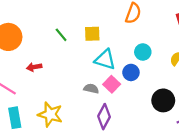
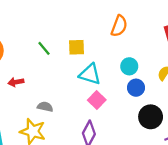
blue circle: (131, 72) -> (136, 88), moved
gray semicircle: (91, 89) -> (45, 107), moved

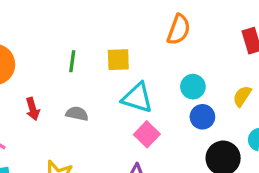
green line: (44, 48) -> (72, 61), turned 48
red arrow: (16, 82) -> (33, 109), turned -96
gray semicircle: (45, 107) -> (77, 114), moved

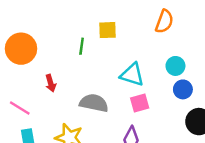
yellow square: (118, 60) -> (108, 30), moved
gray semicircle: (77, 114) -> (94, 103), moved, size x1.6
pink square: (147, 134) -> (140, 103), turned 30

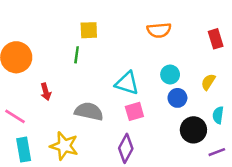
orange semicircle: (164, 21) -> (159, 30), turned 65
yellow square: (108, 30) -> (89, 30), moved

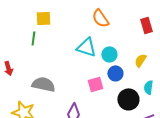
orange semicircle: (159, 30) -> (100, 18), turned 60
cyan triangle: (127, 83) -> (86, 47), moved
pink square: (134, 111) -> (95, 84), moved

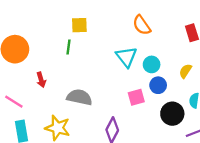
cyan triangle: (86, 47) -> (126, 57), turned 35

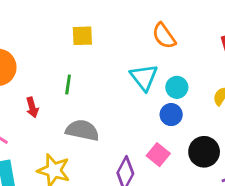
green line: (68, 47) -> (68, 84), moved
blue circle: (158, 85) -> (171, 115), moved
pink square: (136, 97) -> (158, 155), moved, turned -35

